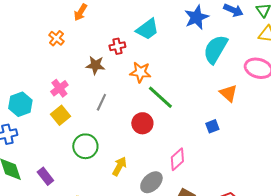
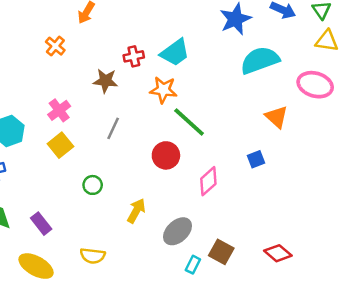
cyan trapezoid: (147, 29) -> (175, 53), moved
cyan semicircle: (215, 49) -> (260, 60), turned 40
green circle: (85, 146) -> (93, 185), size x0.6
pink diamond: (177, 159) -> (208, 181), moved

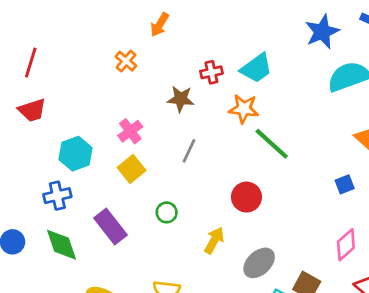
red circle: (166, 155) -> (246, 197), moved
pink diamond: (208, 181) -> (346, 245), moved
purple rectangle: (41, 224) -> (111, 226), moved, size x1.4

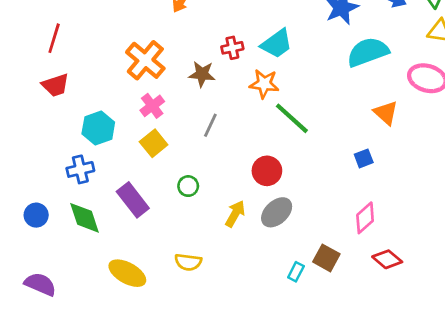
orange cross: (126, 61) -> (145, 60), moved, size x1.8
gray ellipse: (259, 263) -> (277, 212), moved

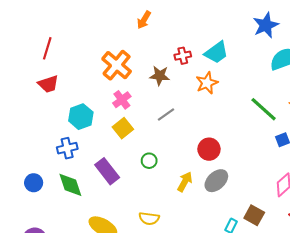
orange star: (264, 84) -> (207, 83), turned -30
green line: (292, 118) -> (264, 109), moved
gray line: (210, 125) -> (166, 114), turned 30

